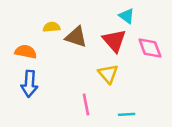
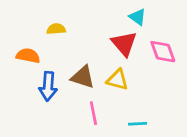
brown triangle: (76, 37) -> (83, 77), moved
yellow triangle: (108, 74) -> (117, 80), turned -35
blue arrow: (29, 84) -> (48, 86), moved

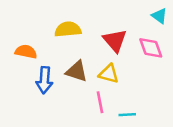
cyan triangle: (137, 17) -> (159, 16), moved
yellow semicircle: (56, 29) -> (68, 29), moved, size x1.5
pink line: (93, 113) -> (100, 102), moved

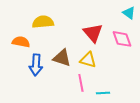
yellow semicircle: (68, 29) -> (43, 22), moved

